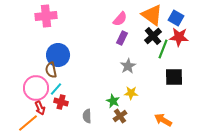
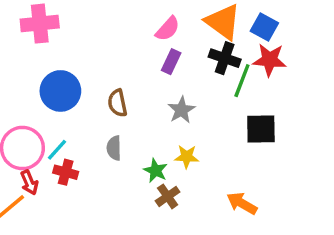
black cross: (153, 36) -> (225, 58), turned -30
brown semicircle: (51, 70) -> (117, 103), moved
gray semicircle: (87, 116) -> (114, 148), moved

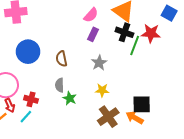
blue square: (264, 27) -> (169, 13), moved
black square: (261, 129) -> (142, 104), moved
cyan line: (57, 150) -> (26, 117), moved
green star: (156, 170) -> (70, 98), moved
brown cross: (168, 196) -> (108, 117), moved, size x1.5

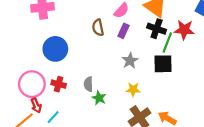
brown semicircle: (62, 59) -> (98, 28), moved
red cross: (31, 99) -> (59, 84), moved
black square: (142, 104) -> (163, 64), moved

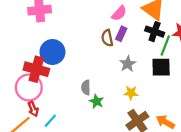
brown semicircle: (98, 28) -> (107, 38), moved
red cross: (59, 84) -> (36, 69), moved, size x1.6

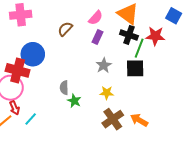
brown semicircle: (107, 38) -> (65, 29), moved, turned 56

